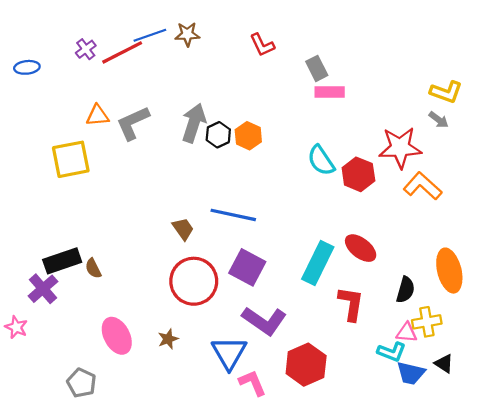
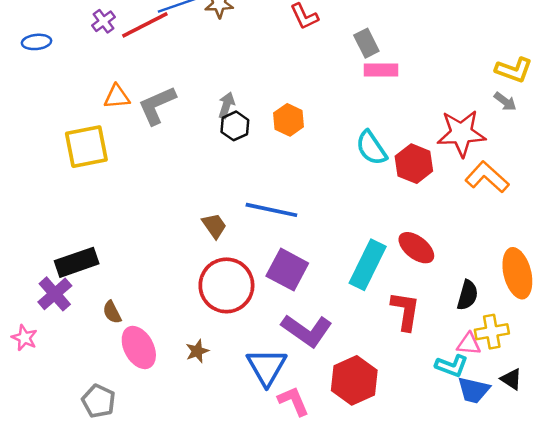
gray arrow: (194, 123) -> (226, 105), size x0.6
black hexagon: (218, 135) -> (235, 126), moved
brown semicircle: (93, 268) -> (112, 312), moved

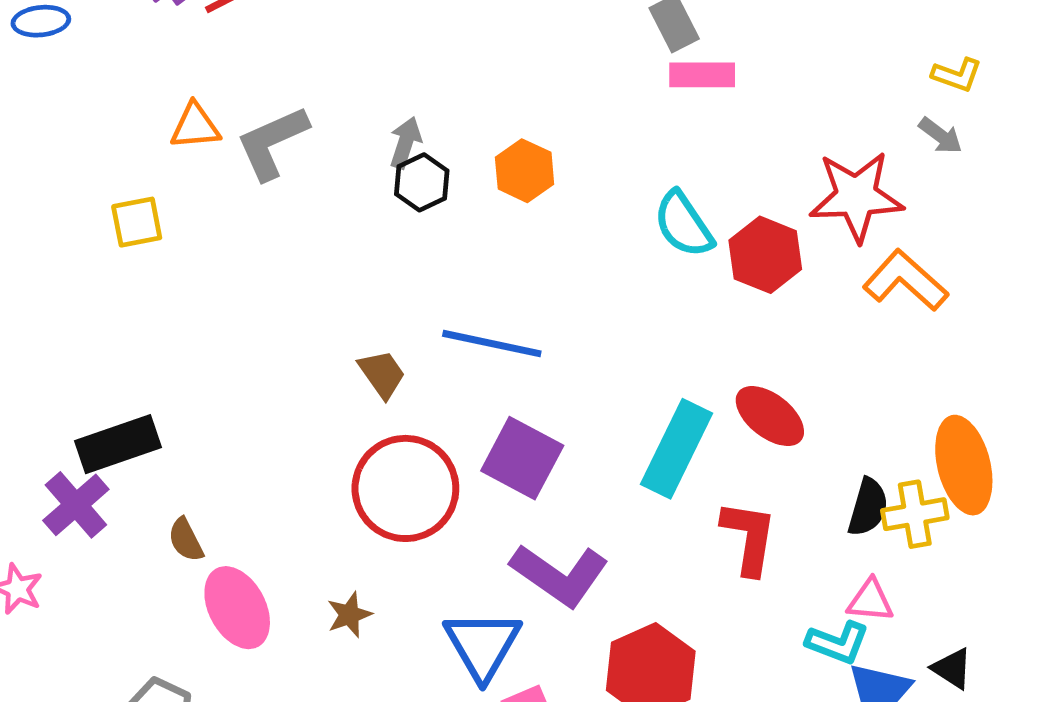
yellow L-shape: (514, 70) -> (957, 75), size x0.7
yellow square: (86, 147) -> (137, 222), size x0.6
yellow cross: (492, 332) -> (915, 514), moved

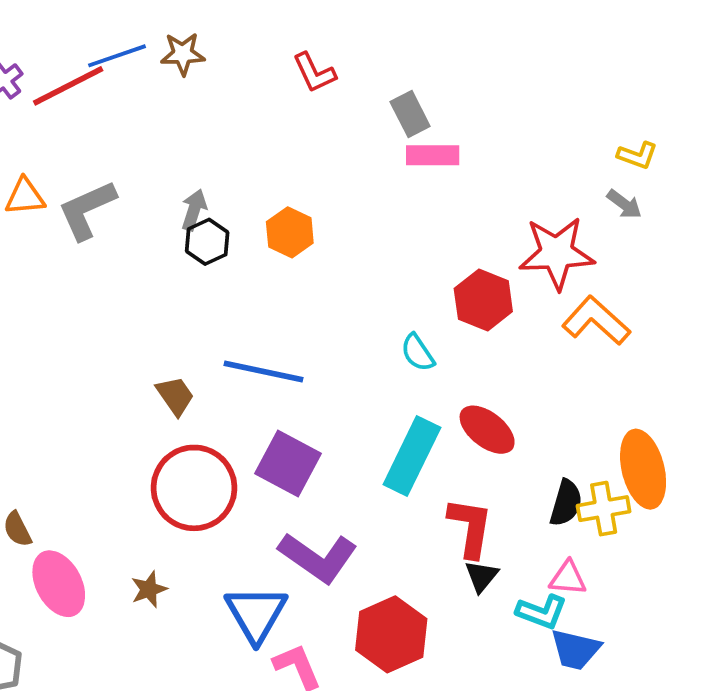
cyan semicircle: (683, 224) -> (418, 353), moved, size x0.7
black triangle: (952, 668) -> (481, 576), moved, turned 36

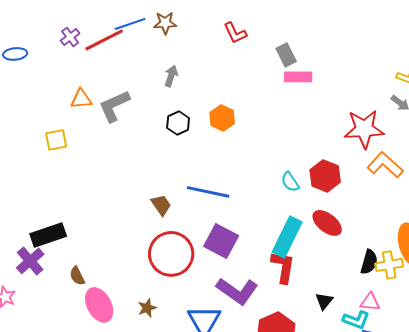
gray arrow: (194, 210) -> (171, 76), moved
red hexagon: (483, 300) -> (325, 176), moved
red L-shape: (470, 527) -> (283, 267), moved

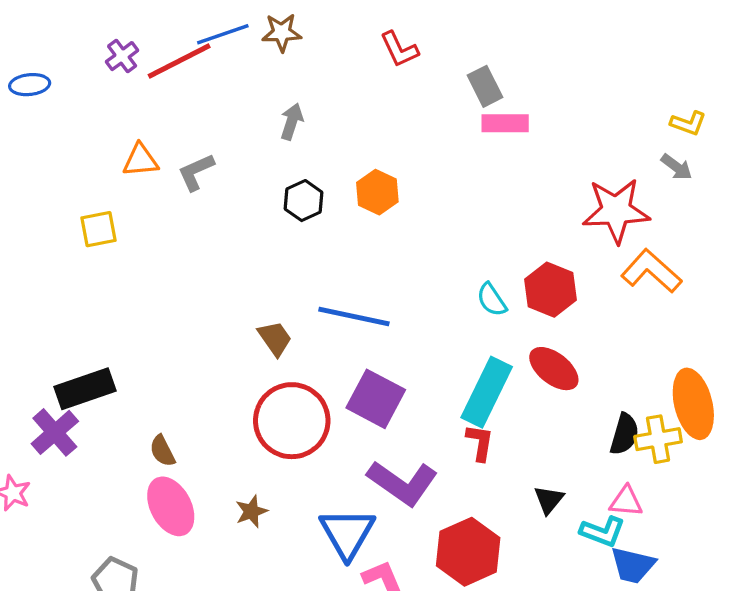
gray L-shape: (114, 106) -> (196, 172), size x0.7
red L-shape: (283, 267) -> (480, 443), size x0.7
brown semicircle: (77, 276) -> (162, 451), moved

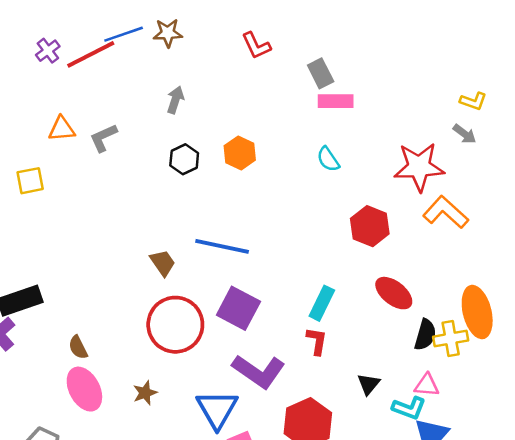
cyan semicircle: (492, 300) -> (328, 159), moved
red ellipse: (554, 369) -> (394, 293), moved
cyan rectangle: (487, 392) -> (322, 303), size x0.7

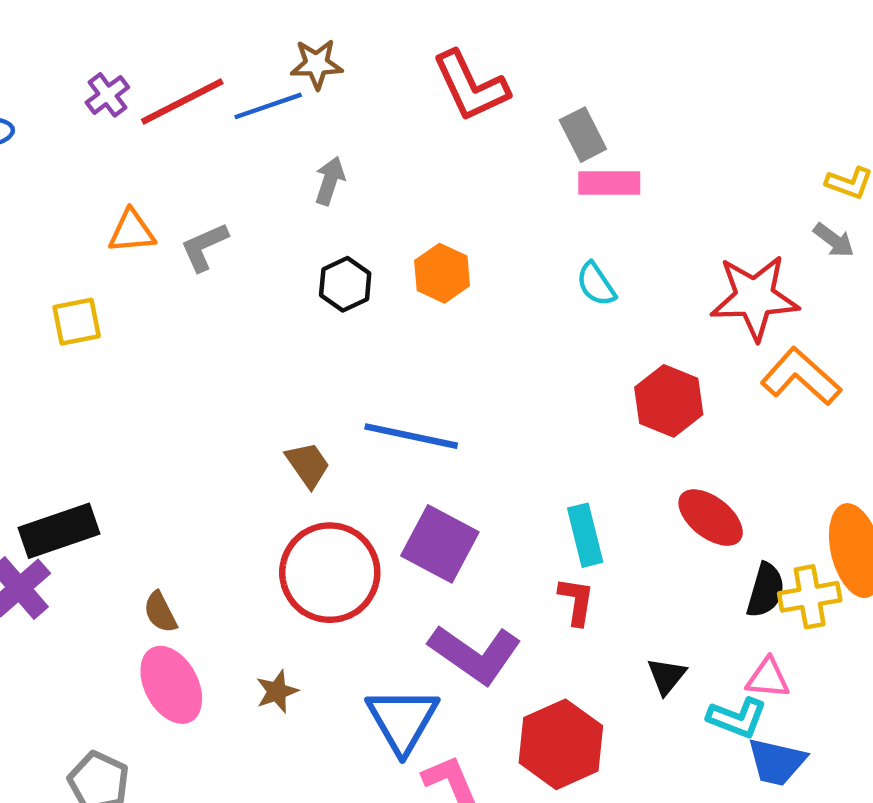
blue line: (124, 34) -> (268, 106), moved
red L-shape: (256, 46) -> (471, 86), size x1.5
cyan rectangle: (322, 303) -> (585, 535), turned -40

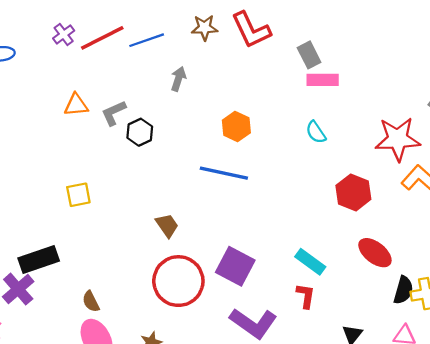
brown star: (317, 64) -> (205, 28), moved
black hexagon: (345, 284) -> (140, 132), moved
yellow square: (77, 322) -> (78, 195), moved
blue line: (411, 436) -> (224, 173), moved
cyan rectangle: (585, 535) -> (310, 262), turned -40

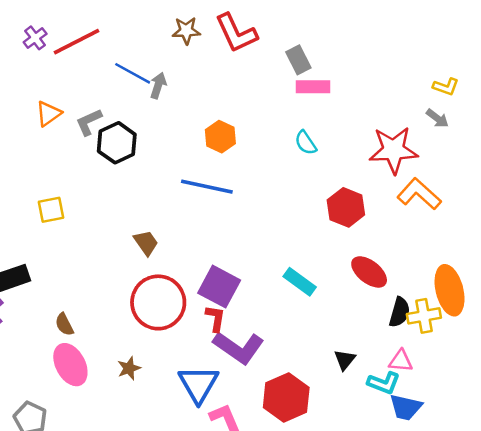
blue line: (147, 40) -> (133, 73), moved, turned 48
orange triangle: (76, 105) -> (48, 114), turned -30
black hexagon: (140, 132) -> (117, 143), size x1.4
red L-shape: (306, 296) -> (215, 318), moved

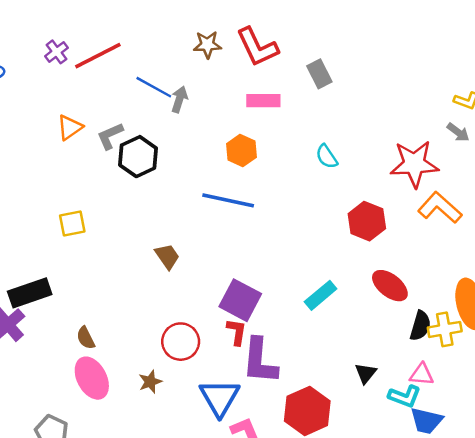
pink rectangle: (313, 87) -> (263, 101), moved
cyan rectangle: (300, 282) -> (321, 295), turned -76
red circle: (158, 302) -> (181, 342), moved, size x0.7
purple L-shape: (239, 348) -> (260, 361), turned 60

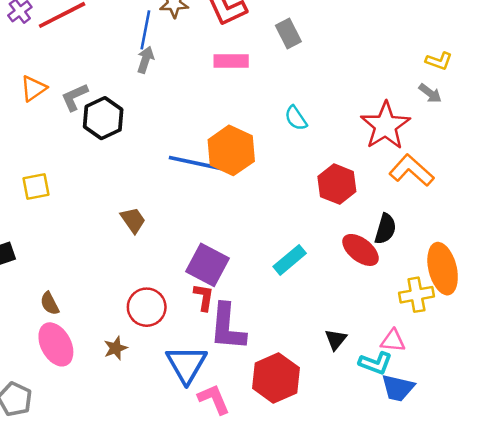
blue line: (154, 87) -> (145, 30), moved, turned 72
orange hexagon: (241, 150) -> (231, 150), moved, size x1.5
red star: (414, 164) -> (385, 126), turned -30
black semicircle: (420, 326) -> (385, 229), moved

